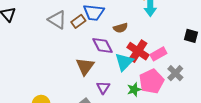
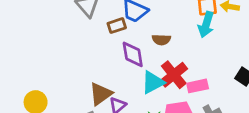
brown rectangle: (78, 21) -> (117, 26), moved
brown triangle: (85, 66) -> (101, 94), moved

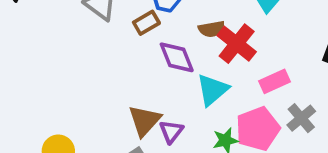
red cross: (174, 75) -> (237, 44), moved

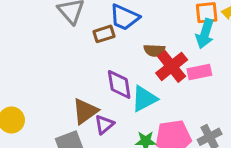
purple diamond: (177, 57) -> (119, 84), moved
pink rectangle: (274, 81) -> (199, 72), moved

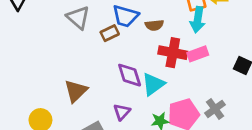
brown semicircle: (154, 50) -> (154, 25), moved
red cross: (172, 66) -> (173, 53), turned -32
brown triangle: (85, 111) -> (76, 91), moved

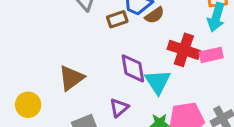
brown semicircle: (154, 25) -> (155, 15), moved, turned -36
cyan triangle: (153, 84) -> (158, 82), turned -35

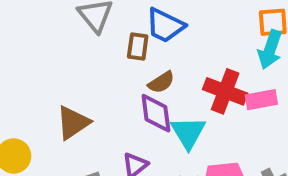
brown semicircle: (155, 15) -> (161, 82), moved
brown rectangle: (117, 19) -> (138, 46), turned -66

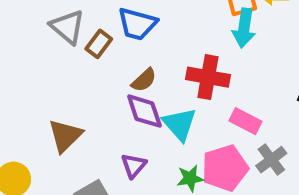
brown rectangle: (138, 46) -> (99, 44), moved, turned 40
pink rectangle: (261, 100) -> (246, 121), moved, turned 48

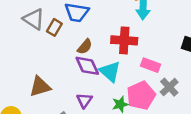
brown triangle: (65, 136) -> (40, 87), turned 35

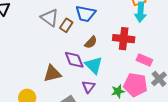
purple diamond: (87, 66) -> (74, 60), moved
cyan triangle: (110, 71) -> (94, 65), moved
pink pentagon: (141, 96) -> (135, 85), turned 30

